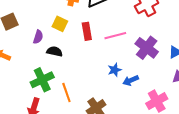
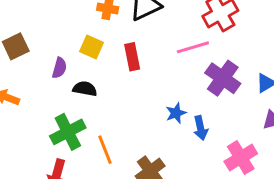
pink line: (115, 36) -> (193, 47), moved
blue arrow: (131, 80) -> (201, 128), turned -77

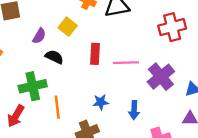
pink line: (193, 47) -> (126, 63), moved
red rectangle: (132, 57) -> (95, 54), moved
blue star: (176, 113) -> (101, 102), moved

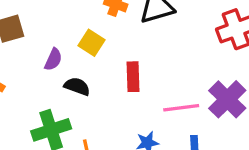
pink line: (126, 63) -> (181, 108), moved

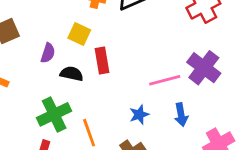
red rectangle: (133, 77) -> (102, 61), moved

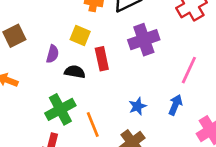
purple cross: (204, 68) -> (144, 40), moved, turned 36
pink line: (165, 80) -> (189, 70), moved, turned -48
blue arrow: (181, 115) -> (175, 105), turned -144

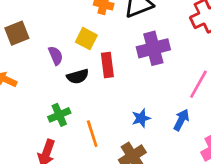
purple semicircle: (52, 54) -> (56, 56), turned -42
black semicircle: (75, 72) -> (78, 76), turned 150
green cross: (60, 109) -> (59, 115), size x0.7

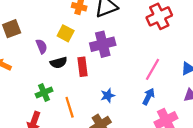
purple cross: (153, 48) -> (103, 44), moved
red rectangle: (107, 65) -> (82, 67), moved
blue arrow: (181, 120) -> (149, 97), moved

